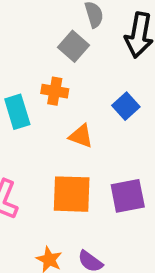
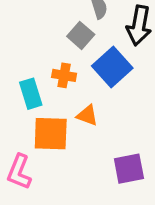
blue square: (126, 106) -> (112, 67), moved, size x1.6
orange square: (72, 194) -> (51, 134), moved

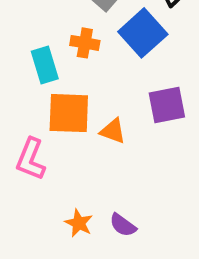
orange triangle: (87, 115) -> (113, 131), moved
purple square: (129, 169) -> (167, 105), moved

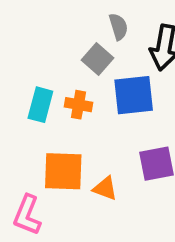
blue square: (143, 33) -> (134, 95), turned 36
cyan rectangle: (45, 65) -> (40, 105), moved, turned 32

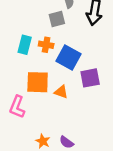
gray square: (98, 59) -> (57, 19), turned 35
blue square: (134, 95) -> (69, 58), moved, turned 35

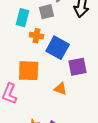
cyan rectangle: (25, 45) -> (23, 18), moved
orange triangle: (61, 92) -> (61, 89), moved

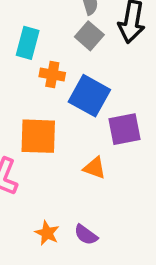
gray square: (47, 12) -> (89, 36), moved, turned -35

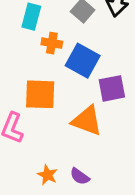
orange triangle: (95, 168) -> (87, 121), size x1.6

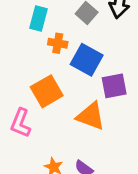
orange square: (40, 94) -> (47, 91), turned -32

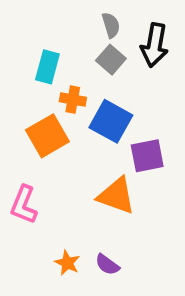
orange square: (47, 91) -> (47, 136), moved

